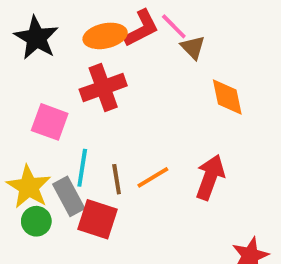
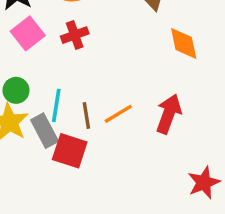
red cross: (103, 88) -> (75, 35), size x0.7
pink square: (50, 122) -> (28, 33), moved, turned 32
green circle: (36, 221) -> (16, 90), moved

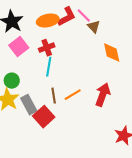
cyan line: (56, 105) -> (49, 67), moved
red square: (70, 151) -> (44, 117), turned 30

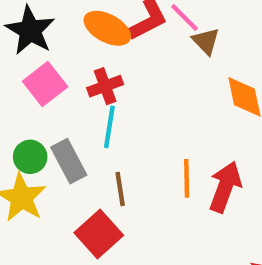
orange ellipse: (48, 21) -> (107, 28), turned 40
orange line: (73, 95) -> (187, 178), moved, turned -60
gray rectangle: (29, 105) -> (69, 161), moved

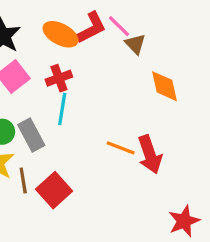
orange line: (187, 178) -> (121, 148), turned -68
red arrow: (225, 187) -> (150, 154), turned 141
brown line: (120, 189) -> (23, 180), moved

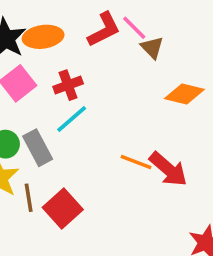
orange ellipse: (61, 34) -> (43, 37), moved, turned -36
orange diamond: (164, 86) -> (184, 94), turned -64
cyan line: (62, 109) -> (72, 119), turned 40
red arrow: (150, 154) -> (168, 169), turned -30

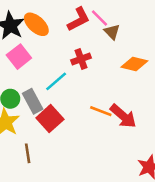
orange ellipse: (43, 37) -> (36, 24), turned 50
red cross: (68, 85) -> (81, 59), moved
brown line: (29, 198) -> (28, 153), moved
red square: (63, 209) -> (50, 119), moved

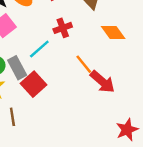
orange diamond: (134, 64) -> (113, 33), turned 40
orange line: (101, 111) -> (84, 64), moved, turned 30

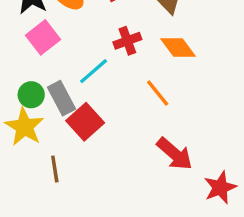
orange diamond: (113, 33) -> (178, 48), moved
red arrow: (102, 82) -> (175, 154), moved

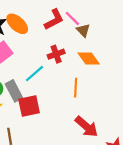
orange line: (158, 93) -> (76, 88), turned 42
red square: (85, 122) -> (29, 106), turned 30

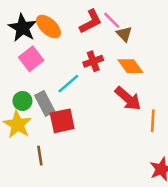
orange line: (76, 88) -> (153, 121), moved
red arrow: (86, 127) -> (128, 98), moved

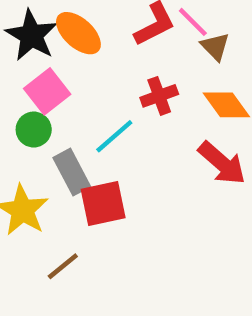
green circle: (22, 101) -> (34, 130), moved
brown line: (40, 156) -> (63, 266), turned 60

